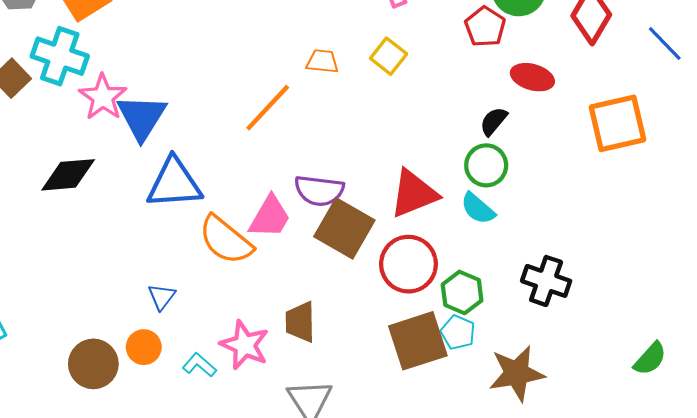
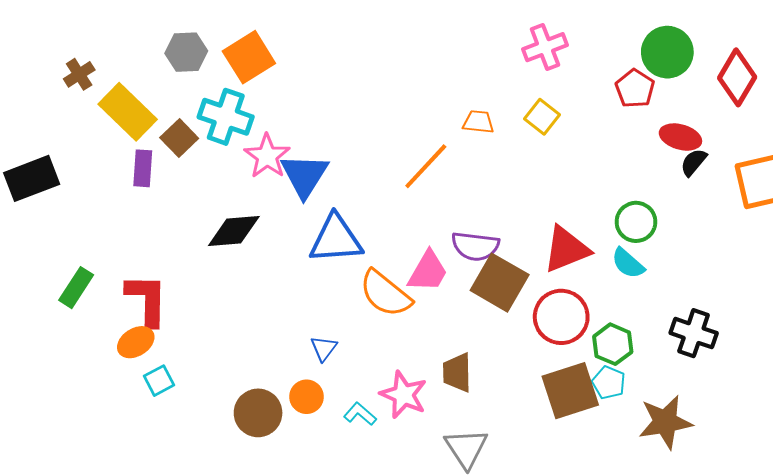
black semicircle: (494, 121) -> (694, 162), moved

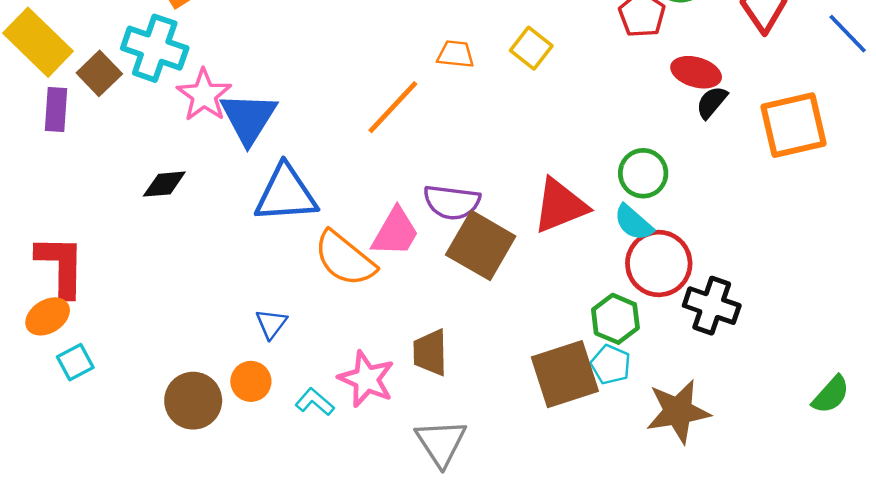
black diamond: (234, 231) -> (164, 184), size x0.7
red circle: (561, 317) -> (659, 263), moved

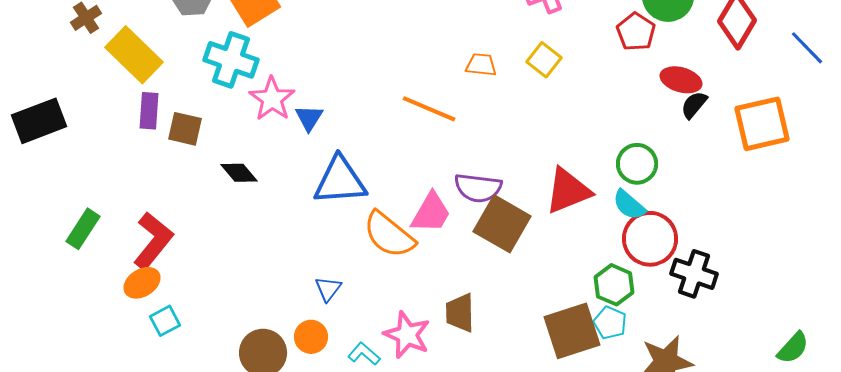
brown square: (99, 73) -> (185, 129), moved, turned -33
orange line: (393, 107) -> (429, 109), turned 70
blue triangle: (249, 118) -> (309, 118), size x0.6
black diamond: (164, 184) -> (239, 173), turned 54
red L-shape: (61, 266) -> (153, 241), turned 38

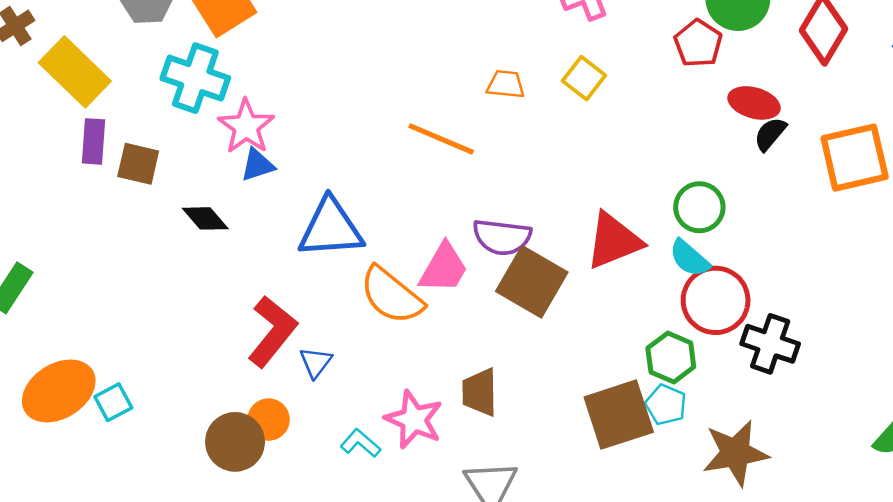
blue triangle: (309, 118) -> (257, 165), moved, turned 40
red L-shape: (153, 241) -> (272, 331), moved
orange ellipse: (142, 283) -> (59, 391), moved, size x1.6
orange circle: (311, 337) -> (269, 420), moved

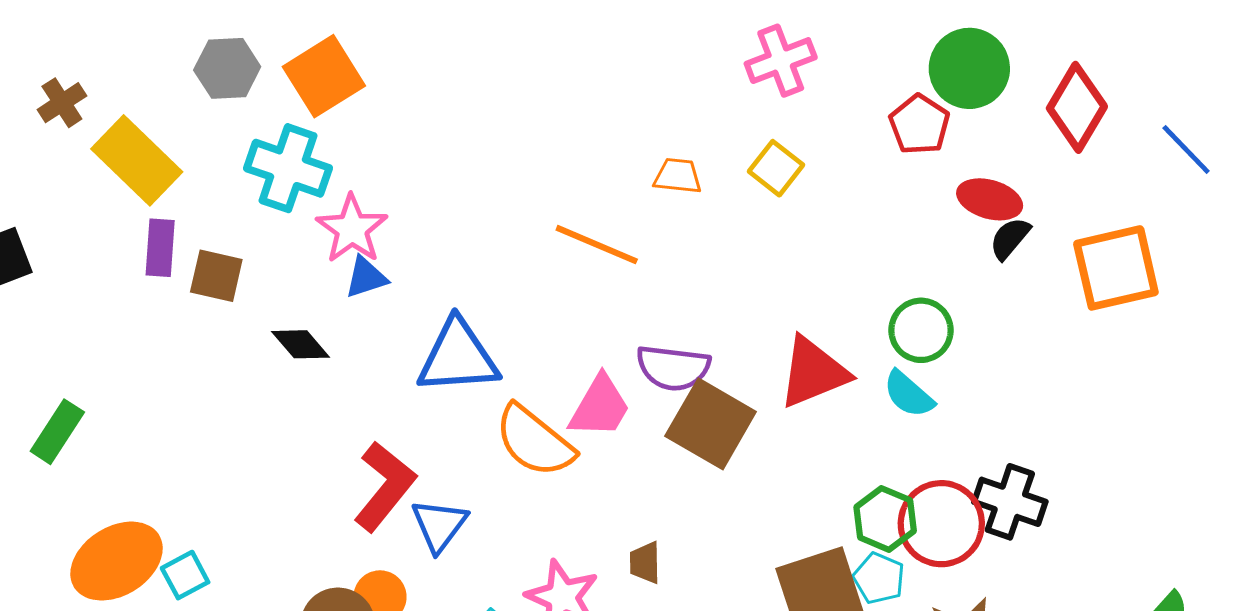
red circle: (716, 300) -> (941, 524), moved
blue triangle: (316, 362) -> (439, 525), size x1.4
brown trapezoid: (480, 392) -> (645, 563), size x0.7

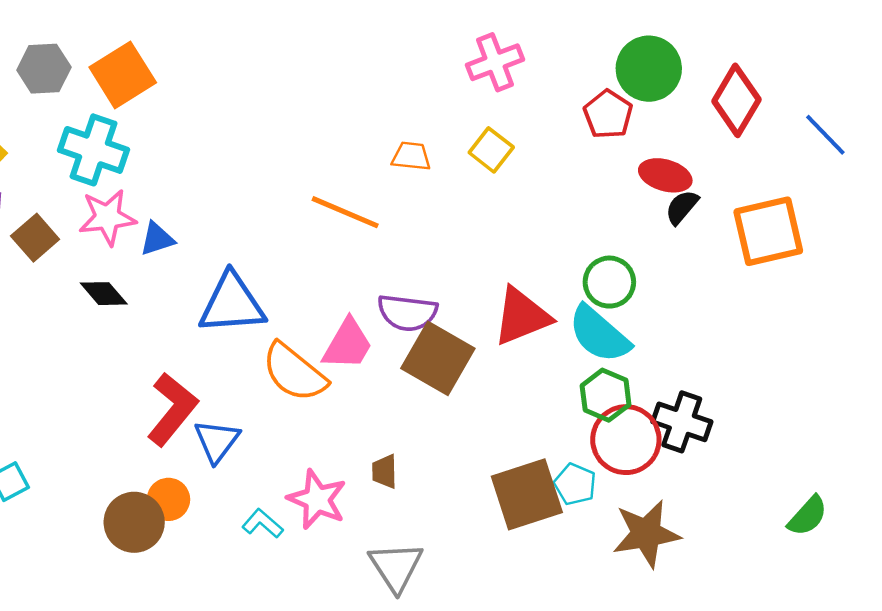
pink star: (352, 229) -> (107, 217), moved, turned 30
brown square: (216, 276) -> (35, 238), turned 36
cyan semicircle: (909, 394) -> (599, 334), size x1.5
green hexagon: (885, 519) -> (606, 395), moved

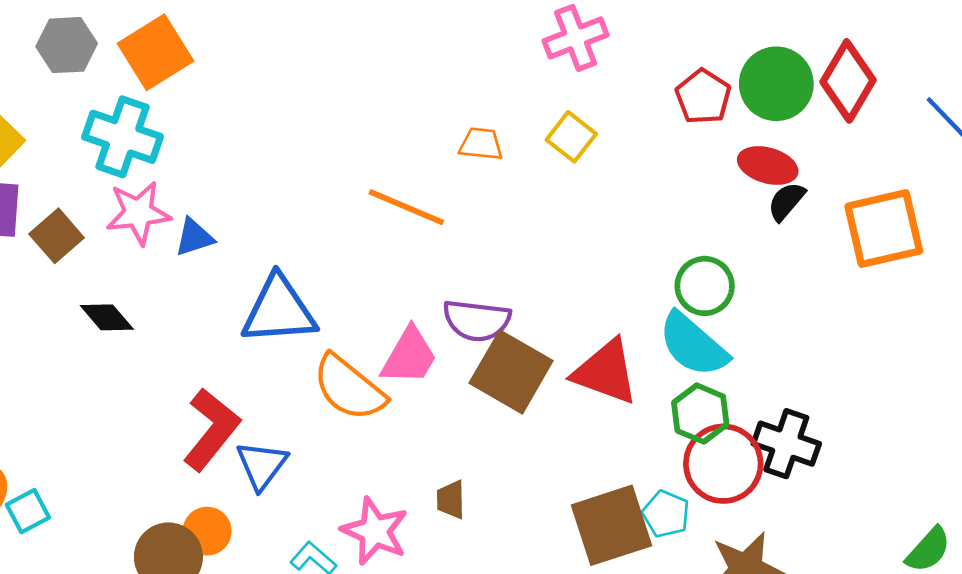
green circle: (649, 69) -> (776, 84), moved
black diamond: (104, 294) -> (107, 317), moved
red triangle: (522, 316) -> (606, 372), moved, turned 42

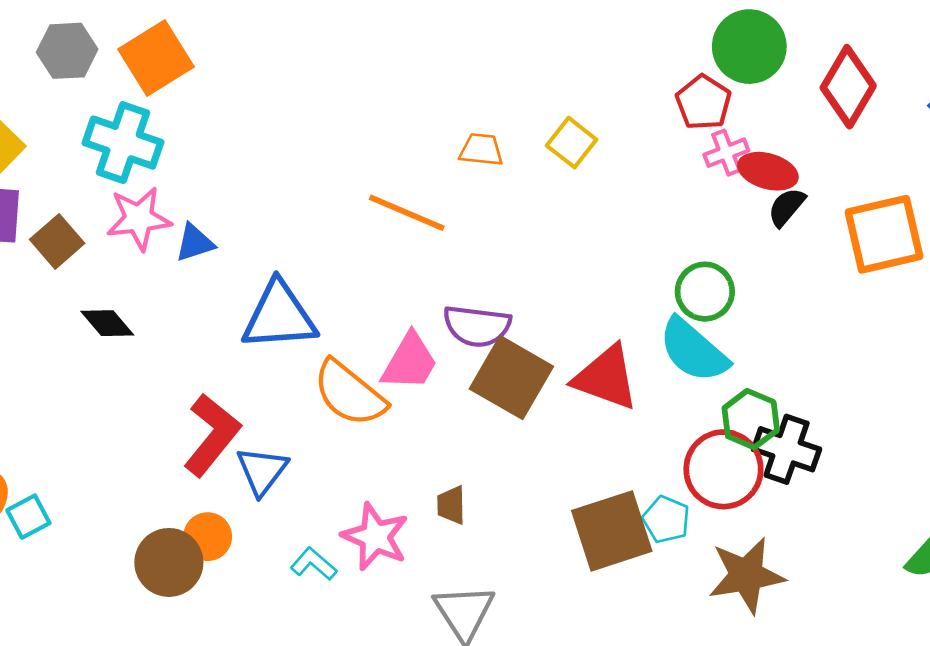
pink cross: (576, 38) -> (726, 153), moved, size x0.7
green circle: (776, 84) -> (749, 47), moved
green hexagon: (700, 414) -> (751, 419), moved

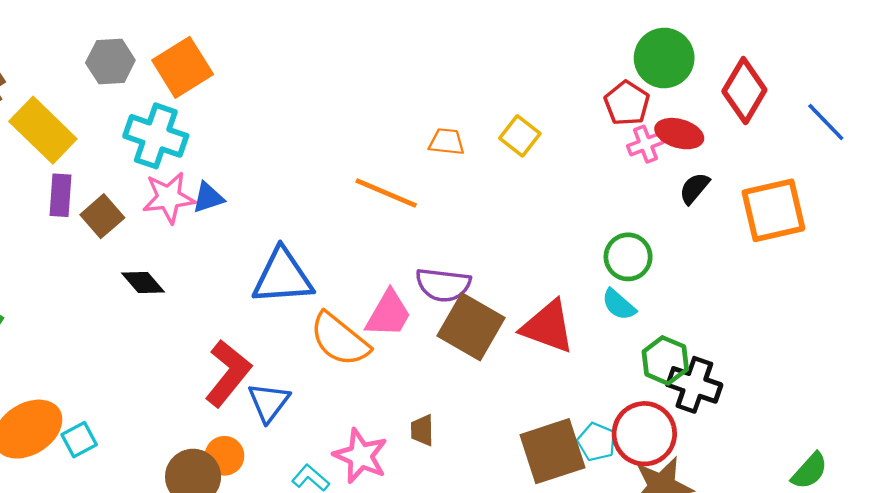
red ellipse: (768, 171) -> (679, 134), moved
blue triangle: (195, 243) -> (208, 198), moved
cyan semicircle: (693, 350) -> (619, 305), size x0.6
red circle: (723, 469) -> (644, 434), moved

